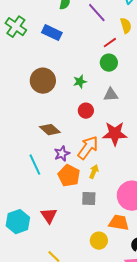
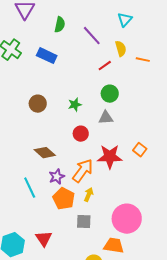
green circle: (109, 63) -> (110, 94), moved
brown circle: (43, 81) -> (38, 104), size x0.7

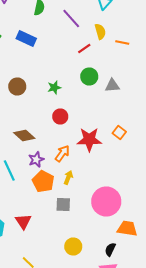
gray triangle: (106, 118) -> (112, 86), moved
orange arrow: (83, 171) -> (62, 154), size x0.7
orange trapezoid: (114, 246) -> (127, 228), moved

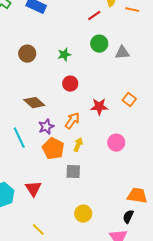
red star: (89, 140) -> (99, 107), size x0.7
pink circle: (106, 202) -> (116, 143), moved, size x0.6
black semicircle: (110, 250) -> (128, 217), moved

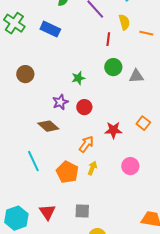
red line: (94, 16) -> (108, 39), turned -48
brown circle: (27, 54) -> (25, 74), moved
purple star: (46, 127) -> (60, 102), moved
gray square: (73, 172) -> (82, 211), moved

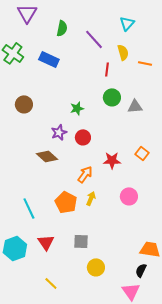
cyan line: (33, 161) -> (29, 208), moved

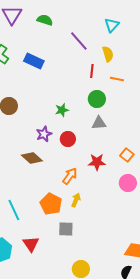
green semicircle: (62, 28) -> (45, 20), moved, turned -84
orange line: (145, 63) -> (117, 79), moved
gray triangle: (135, 106) -> (99, 123), moved
pink circle: (129, 196) -> (128, 183), moved
gray square: (81, 241) -> (66, 229), moved

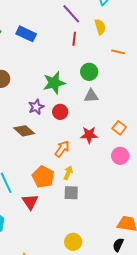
red line: (92, 71) -> (74, 39), moved
orange line: (117, 79) -> (118, 52), moved
green star: (62, 110) -> (54, 83), size x1.6
gray square: (66, 229) -> (71, 193), moved
red triangle: (31, 244) -> (30, 202), moved

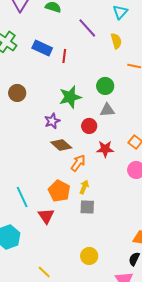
red line: (74, 39) -> (64, 56), moved
red circle: (60, 112) -> (89, 126), moved
brown diamond: (24, 131) -> (61, 145), moved

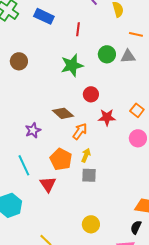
red line: (64, 56) -> (78, 29), moved
gray triangle: (107, 110) -> (128, 56), moved
purple star: (52, 121) -> (33, 130), moved

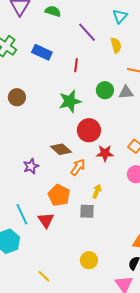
red circle: (91, 94) -> (89, 130), size x1.5
yellow arrow: (86, 155) -> (97, 191), moved
cyan line: (24, 165) -> (22, 214), moved

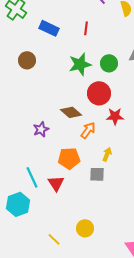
blue rectangle: (42, 52) -> (49, 28), moved
green circle: (105, 90) -> (109, 63), moved
orange pentagon: (59, 195) -> (69, 158), turned -30
yellow circle: (89, 260) -> (85, 228), moved

